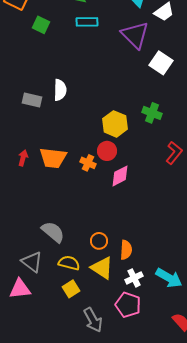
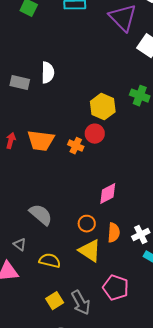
pink diamond: (120, 176) -> (108, 194), moved
gray triangle: (32, 262) -> (20, 245), size x0.6
yellow semicircle: (69, 263) -> (50, 261), moved
white cross: (134, 278) -> (141, 235), moved
yellow square: (71, 289) -> (55, 301), moved

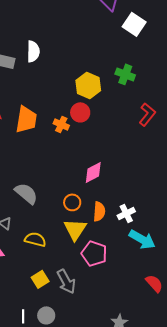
orange trapezoid: (41, 141) -> (26, 119), turned -88
yellow triangle: (90, 251) -> (75, 229), turned 30
pink pentagon: (116, 288) -> (94, 253), moved

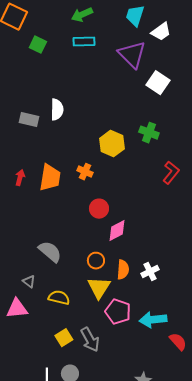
red circle: (80, 112) -> (99, 209), moved
orange cross: (61, 124) -> (85, 172), moved
cyan arrow: (142, 239) -> (153, 320), moved, turned 144

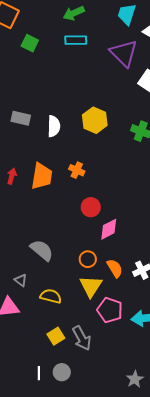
white semicircle: (57, 110) -> (54, 126), moved
yellow hexagon: (112, 144) -> (95, 120), moved
orange semicircle: (123, 270) -> (115, 268), turned -36

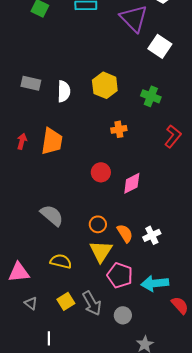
orange cross: (77, 170) -> (119, 129), moved, turned -35
pink diamond: (109, 229) -> (132, 183), moved
gray triangle: (21, 280) -> (31, 303), moved
gray circle: (62, 372) -> (123, 315), moved

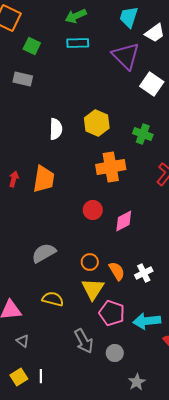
gray rectangle: (31, 83) -> (23, 79), moved
orange cross: (119, 129) -> (111, 167), size x1.8
gray semicircle: (52, 215) -> (44, 253), turned -70
yellow square: (66, 301) -> (19, 377), moved

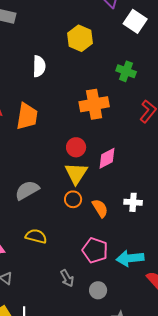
yellow hexagon: (97, 123) -> (80, 38), moved
white cross: (144, 273) -> (133, 202), moved, turned 30
yellow triangle: (93, 289) -> (76, 173), moved
gray arrow: (84, 341) -> (67, 278), size x0.7

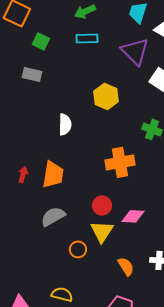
pink diamond: (107, 158) -> (133, 216), turned 30
gray semicircle: (27, 190) -> (53, 216), moved
orange circle: (73, 199) -> (78, 249), moved

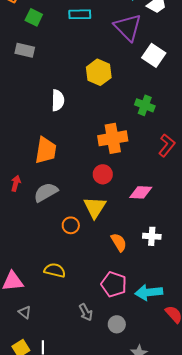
red arrow: (23, 174) -> (16, 183), moved
red circle: (102, 205) -> (103, 174), moved
pink diamond: (133, 216) -> (141, 192), moved

